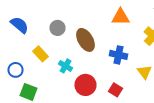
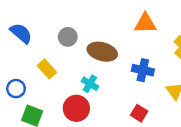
brown ellipse: (86, 40) -> (102, 52), turned -45
cyan cross: (66, 66) -> (90, 84), moved
red circle: (86, 85) -> (76, 108), moved

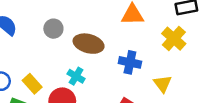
yellow rectangle: (47, 69) -> (32, 84), moved

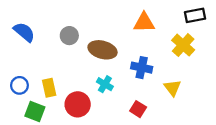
cyan cross: (76, 76) -> (105, 84), moved
yellow rectangle: (32, 84) -> (49, 88), turned 30

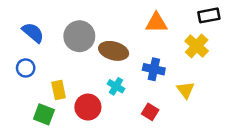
gray circle: (69, 36) -> (79, 36), size x1.6
blue circle: (19, 85) -> (26, 68), moved

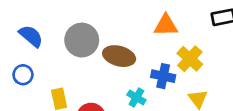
yellow cross: (197, 46) -> (190, 59), moved
cyan cross: (116, 86) -> (136, 97), moved

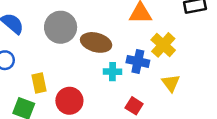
cyan cross: (136, 97) -> (113, 72), moved, turned -30

